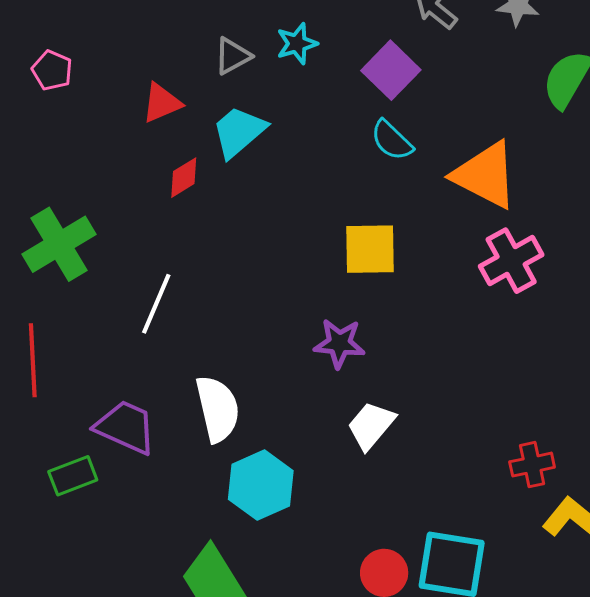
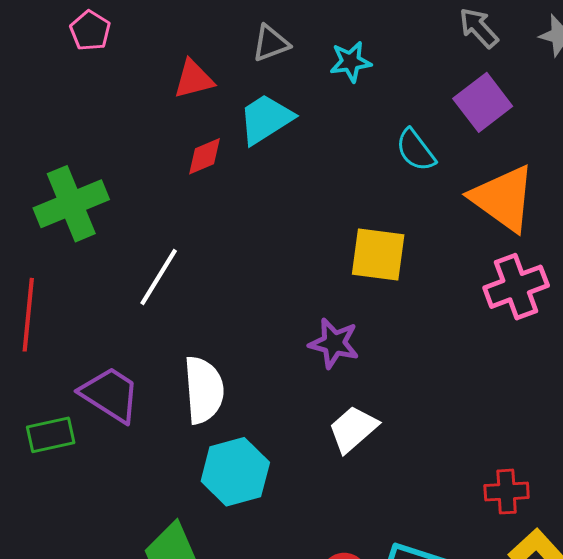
cyan star: (297, 44) -> (351, 62), moved
purple square: (391, 70) -> (483, 102), moved

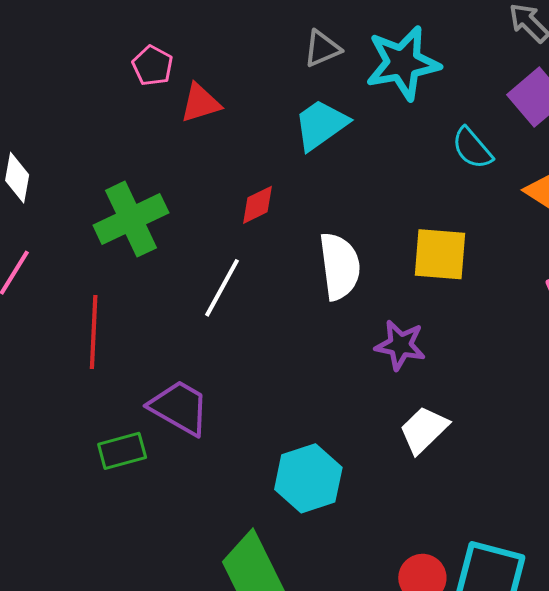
pink pentagon: (90, 31) -> (153, 66), moved
cyan star: (351, 62) -> (403, 63), size x1.8
red triangle: (194, 79) -> (200, 103), moved
red diamond: (204, 156) -> (257, 205), moved
white semicircle: (204, 390) -> (340, 266), moved

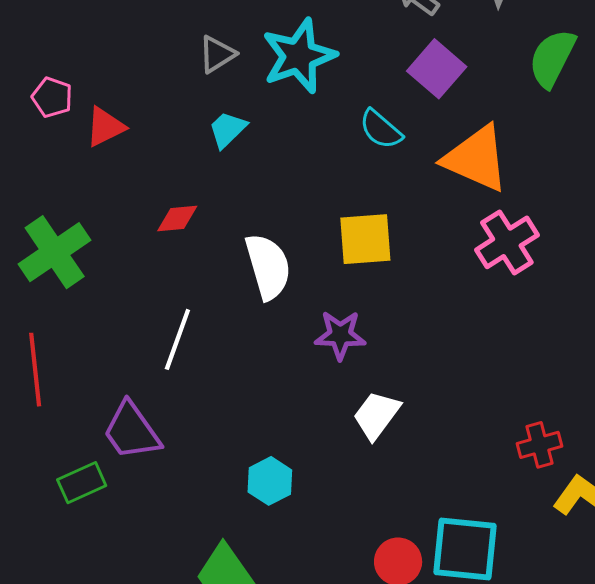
cyan trapezoid: (321, 125) -> (228, 130), size x0.7
red diamond: (257, 205) -> (177, 219), turned 30
white line: (222, 288) -> (177, 339), moved
purple trapezoid: (179, 408) -> (132, 431), turned -146
cyan hexagon: (308, 478) -> (270, 481), size x0.7

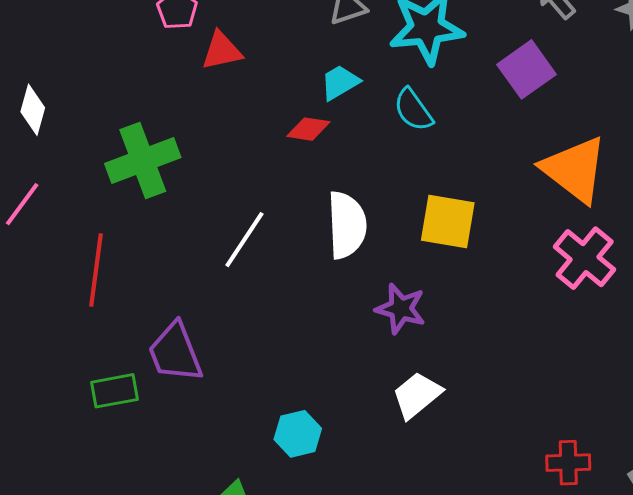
purple square: (437, 69) -> (527, 69), moved
cyan semicircle: (381, 129) -> (413, 110), moved
red diamond: (177, 219) -> (308, 129), moved
pink cross: (507, 242) -> (585, 258), turned -32
white line: (177, 339) -> (244, 240), moved

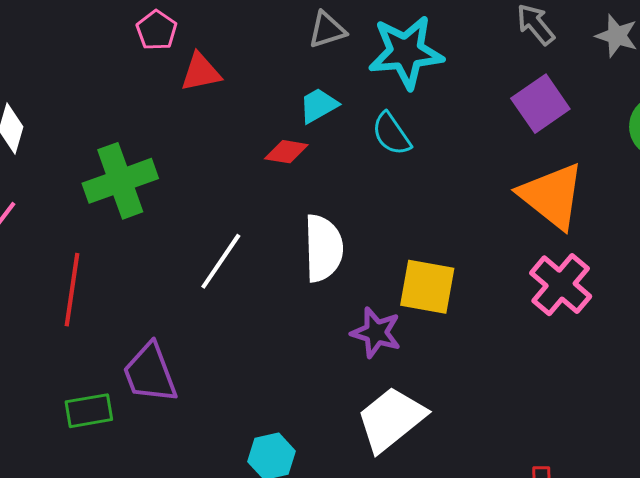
purple square: (527, 69) -> (540, 104), moved
yellow square: (448, 221) -> (427, 287), moved
white trapezoid: (417, 395) -> (391, 419), size x1.4

